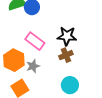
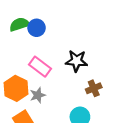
brown cross: (66, 55) -> (94, 88), moved

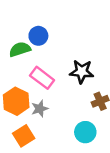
green semicircle: (19, 24) -> (20, 49), moved

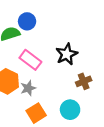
black star: (82, 72) -> (67, 54), turned -30
orange square: (24, 136) -> (36, 113), moved

